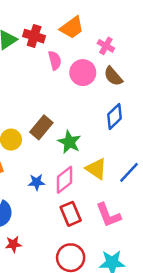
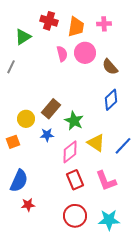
orange trapezoid: (72, 28) -> (76, 27), turned -45
red cross: (34, 36) -> (49, 21), moved
pink cross: (106, 46) -> (104, 24), moved, turned -32
pink circle: (83, 73) -> (85, 53), moved
blue star: (37, 182) -> (47, 135), moved

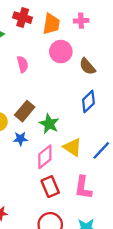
pink semicircle: (62, 54) -> (23, 64), moved
pink L-shape: (106, 181) -> (83, 188), turned 30

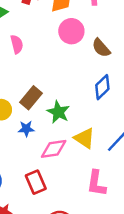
pink semicircle: (23, 64) -> (17, 44), moved
pink diamond: (45, 157) -> (54, 149), turned 30
red rectangle: (50, 187) -> (36, 182), moved

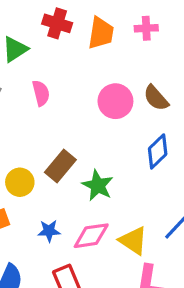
pink circle: (71, 31) -> (115, 101), moved
blue star: (26, 129) -> (49, 231), moved
yellow triangle: (84, 138) -> (133, 241), moved

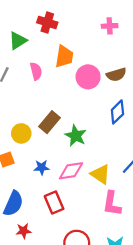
orange trapezoid: (101, 33) -> (64, 56), moved
brown semicircle: (156, 98) -> (116, 75), turned -66

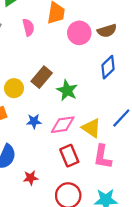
red rectangle: (54, 202) -> (69, 156), moved
red star: (24, 231) -> (31, 178), moved

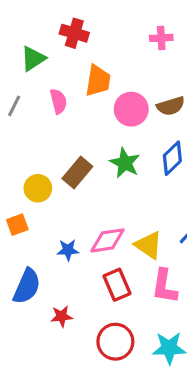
green star: (67, 90) -> (125, 163), moved
blue star: (34, 121) -> (68, 250), moved

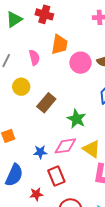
green triangle: (33, 59) -> (14, 19), moved
green star: (125, 163) -> (76, 119), moved
yellow circle: (38, 188) -> (21, 87), moved
red rectangle: (117, 285) -> (56, 176), moved

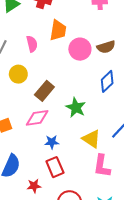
pink diamond: (65, 146) -> (37, 118), moved
blue star: (40, 152) -> (52, 142), moved

